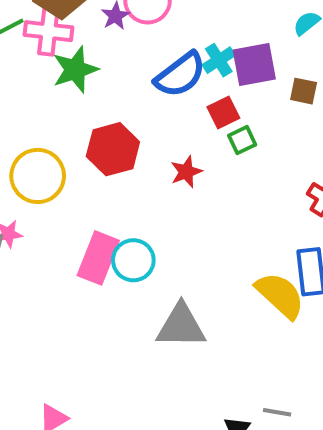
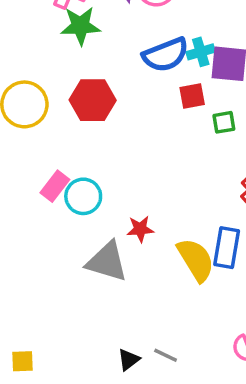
green square: (242, 140) -> (224, 122), moved
red star: (186, 172) -> (140, 229), moved
pink rectangle: (98, 258) -> (55, 186), size x0.7

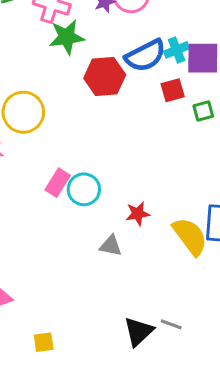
red hexagon: (93, 100) -> (105, 77), moved
gray triangle: (107, 262) -> (111, 246), size x0.6
black triangle: (129, 360) -> (139, 332), size x1.5

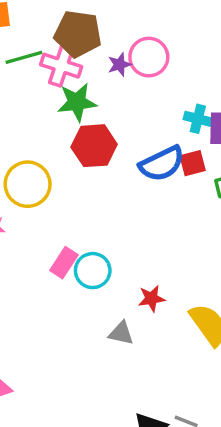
cyan cross: (177, 50) -> (198, 119), turned 35
blue semicircle: (145, 56) -> (162, 164), moved
red hexagon: (105, 77) -> (94, 146), moved

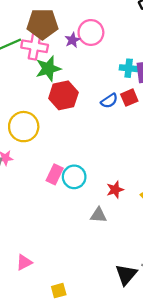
blue semicircle: (162, 164) -> (109, 101), size x0.6

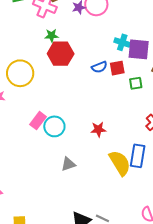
green star: (48, 69) -> (52, 36), moved, size x0.6
red star: (115, 190) -> (98, 129), moved
gray triangle: (98, 215) -> (68, 164), turned -35

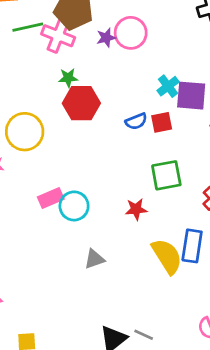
cyan cross: (122, 42) -> (168, 86), turned 35
green square: (136, 83) -> (166, 175), moved, size x1.6
pink rectangle: (38, 121) -> (51, 198), turned 30

